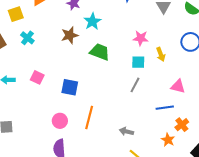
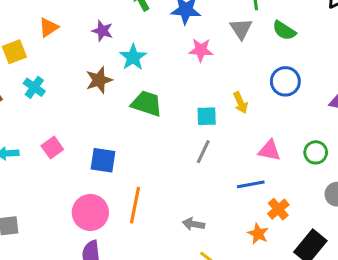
pink star: (141, 38) -> (201, 50), moved
pink square: (37, 77) -> (52, 148), turned 32
pink circle: (60, 121) -> (90, 212), size x1.5

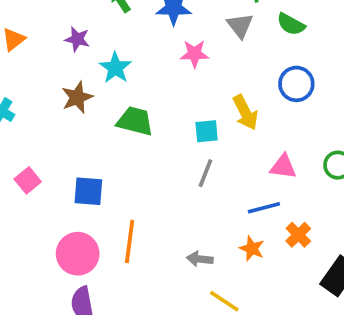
yellow arrow: (241, 103) -> (245, 113), size x1.4
orange star: (258, 234) -> (252, 249), moved

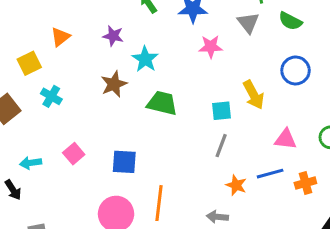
orange cross: (298, 235) -> (305, 183), moved, turned 30
orange star: (252, 249) -> (236, 185), moved

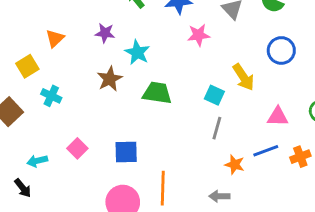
cyan square: (222, 111) -> (214, 95), turned 36

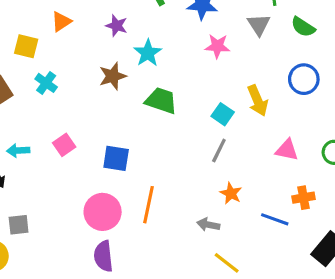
yellow square: (27, 66) -> (26, 46), turned 35
blue line: (266, 151) -> (275, 219), moved, turned 30

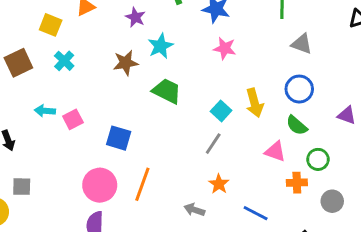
gray triangle: (259, 25) -> (302, 44), moved, turned -45
green semicircle: (303, 27) -> (297, 125), moved
cyan arrow: (18, 151) -> (45, 111), moved
orange cross: (304, 198) -> (297, 183), moved

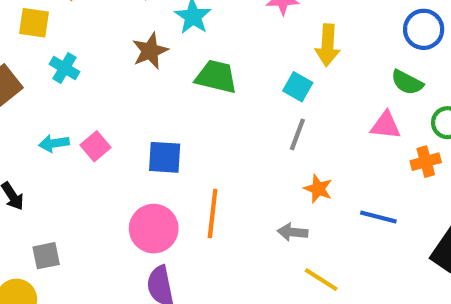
blue circle: (299, 89) -> (424, 29), moved
yellow arrow: (255, 103) -> (328, 45), moved, turned 32

